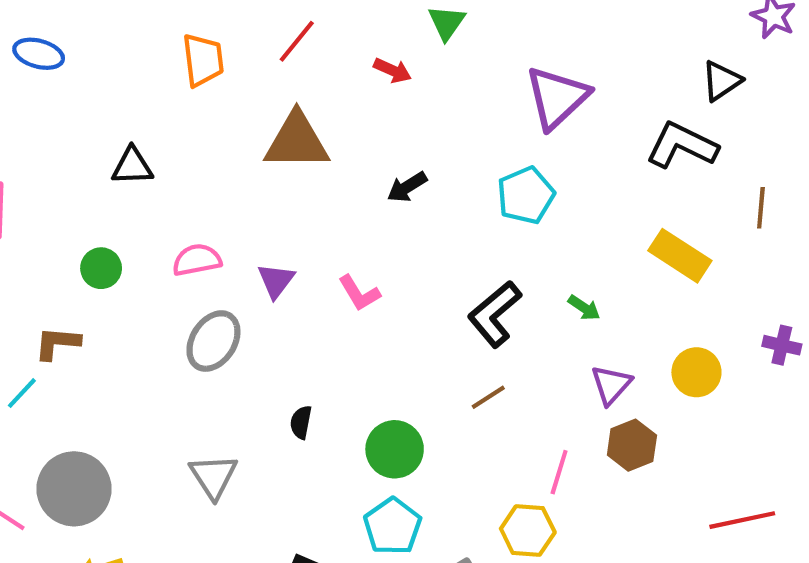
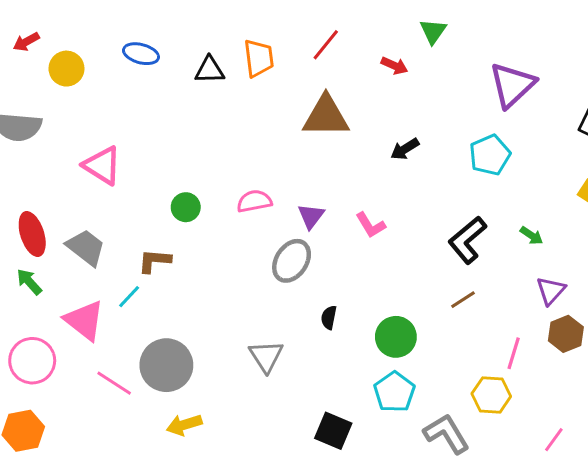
black triangle: (132, 166) -> (210, 70), moved
gray ellipse: (213, 341) -> (292, 261), moved

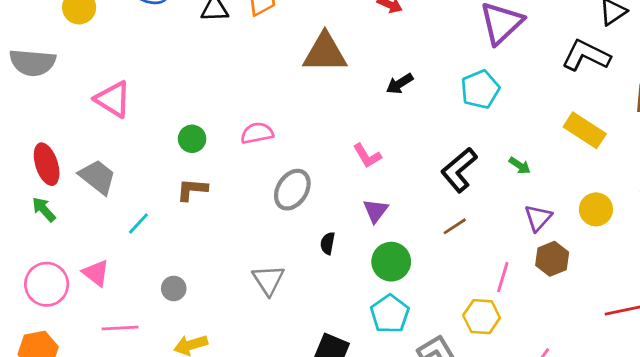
purple triangle: (311, 216) -> (376, 211), moved
brown L-shape: (154, 261) -> (192, 190), moved
pink triangle: (84, 320) -> (96, 273), moved, size x0.7
gray circle: (166, 365) -> (174, 288), size x0.5
pink line: (114, 383) -> (120, 328), moved, turned -36

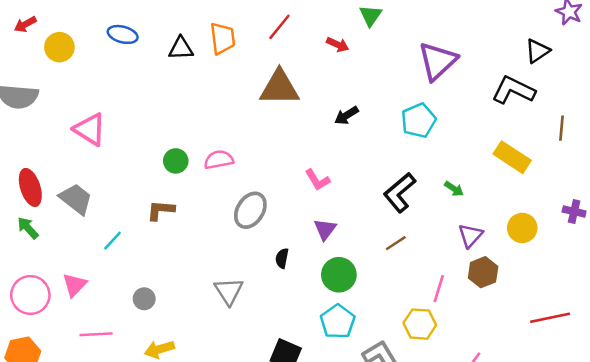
green circle: (192, 139) -> (176, 161), moved
pink triangle: (96, 273) -> (75, 285), turned 36

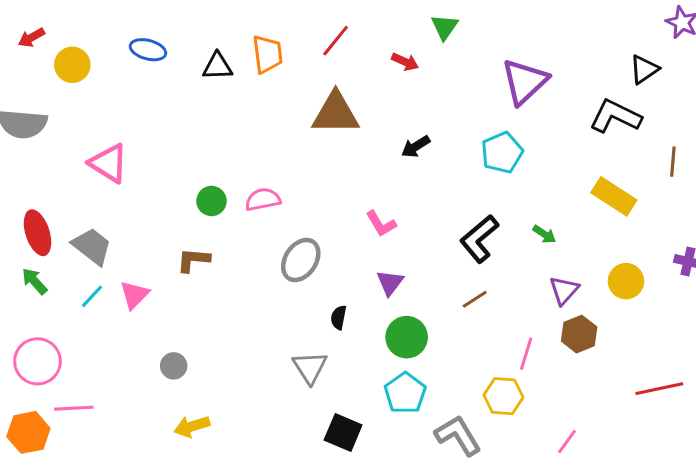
cyan line: (113, 241) -> (92, 296), moved
pink triangle: (75, 285) -> (134, 295), moved
gray triangle: (229, 291) -> (310, 367), moved
pink line: (96, 334) -> (74, 408), moved

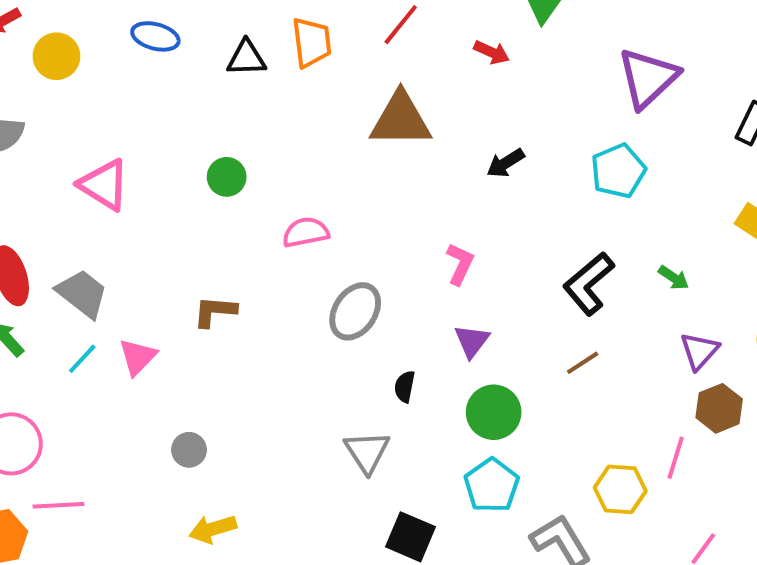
green circle: (211, 201) -> (227, 177), moved
pink L-shape: (381, 224) -> (460, 264), turned -124
pink line: (526, 354) -> (676, 458), moved

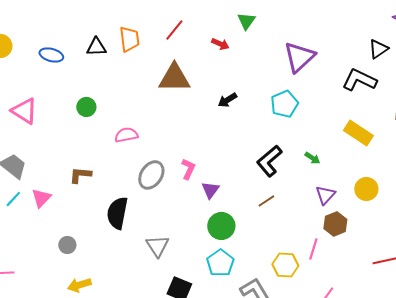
blue ellipse: (155, 36) -> (51, 55), moved
pink L-shape: (460, 264) -> (188, 169), moved
black semicircle: (405, 387) -> (117, 213), moved, size x2.0

